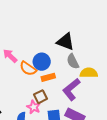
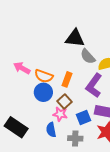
blue circle: (42, 62) -> (43, 92), moved
orange rectangle: (48, 77) -> (67, 79), turned -40

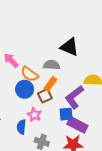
gray semicircle: (88, 56) -> (52, 65), moved, turned 119
brown square: (64, 102) -> (45, 96), moved
blue square: (83, 118) -> (66, 114), moved

